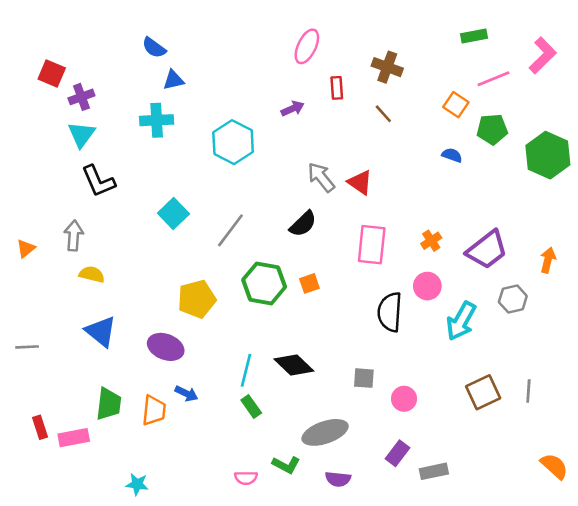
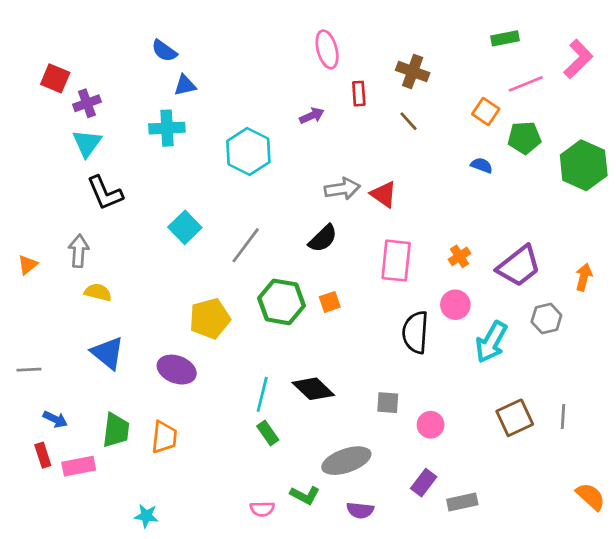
pink ellipse: (307, 46) -> (327, 49), turned -40
gray arrow: (321, 177) -> (342, 189), turned 120
blue arrow: (186, 394) -> (55, 419), moved

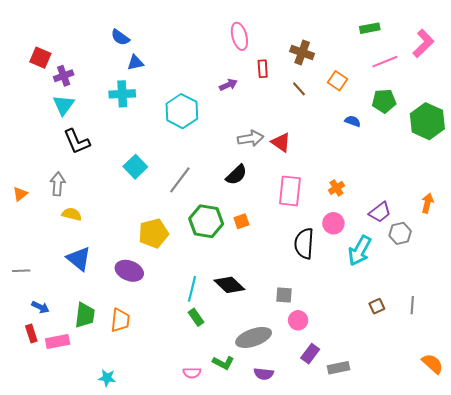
orange square: (486, 112) -> (337, 81), moved
purple trapezoid: (519, 266) -> (380, 212), moved, size x0.7
brown square: (515, 418) -> (377, 306), size x0.6
pink circle: (431, 425) -> (298, 320), moved

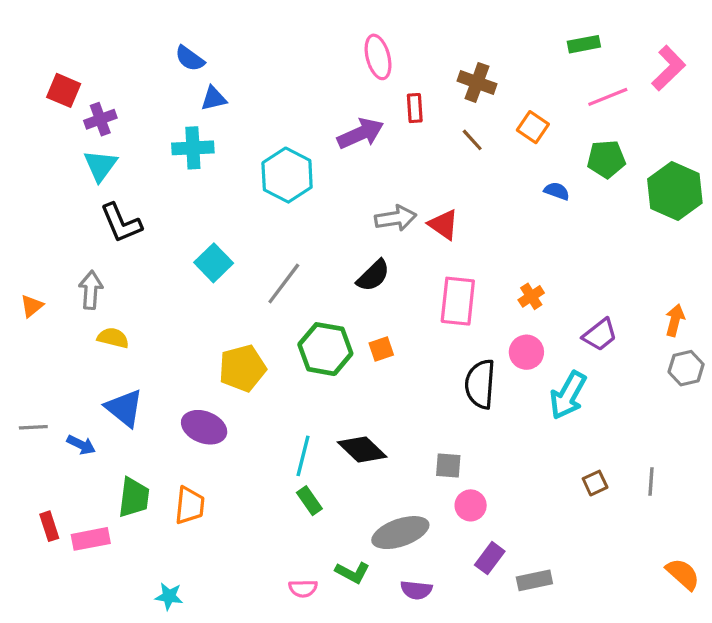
purple arrow: (228, 85) -> (360, 134), size x1.6
gray hexagon: (400, 233) -> (686, 368), moved
blue arrow: (40, 307) -> (81, 445), moved

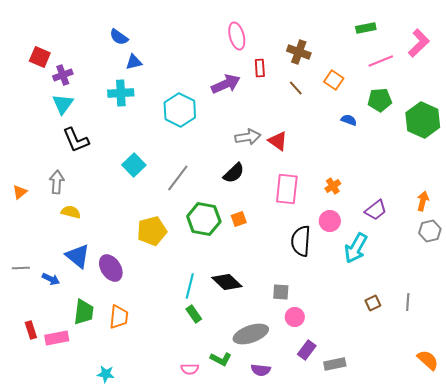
purple ellipse: (204, 427) -> (111, 268), moved, turned 36

